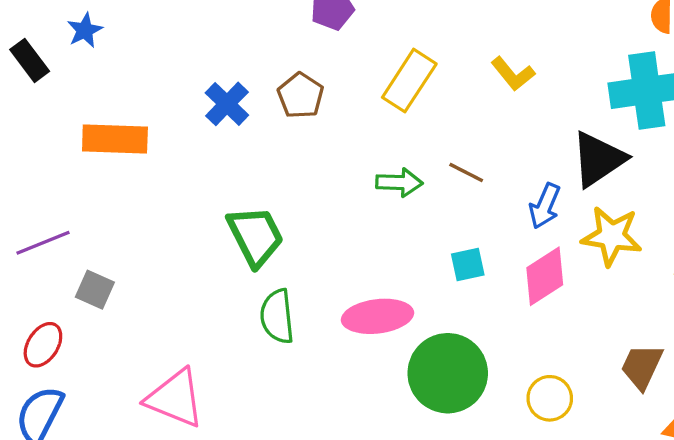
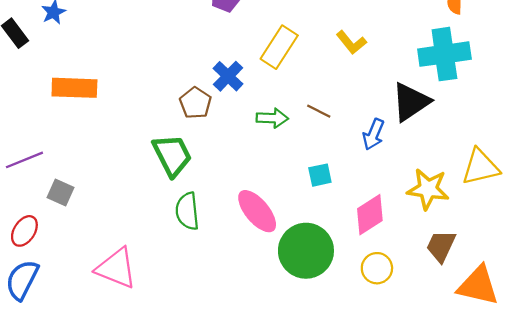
brown pentagon: (301, 96) -> (195, 103), moved
blue cross: (227, 104) -> (228, 76), moved
yellow star: (612, 236) -> (428, 189), moved
pink diamond: (545, 276) -> (370, 215), moved
pink ellipse: (377, 316) -> (257, 211), turned 57

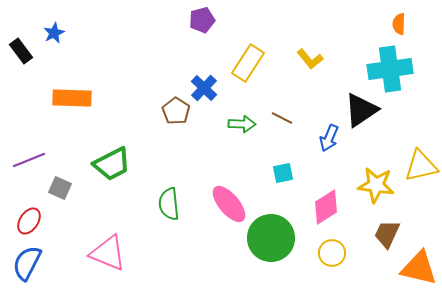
green trapezoid: (172, 155) -> (112, 164), moved, turned 90

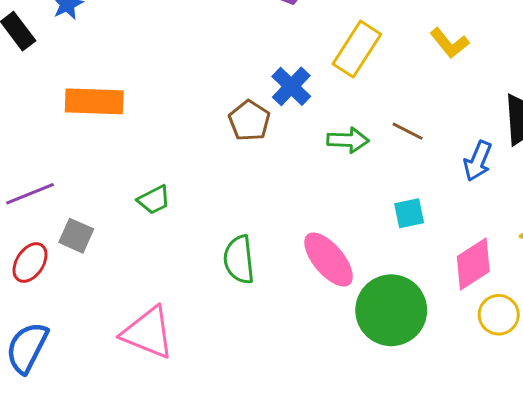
green trapezoid: (112, 164) -> (154, 200), size x0.6
red ellipse: (29, 221) -> (30, 263), moved
yellow circle: (332, 253) -> (499, 315), moved

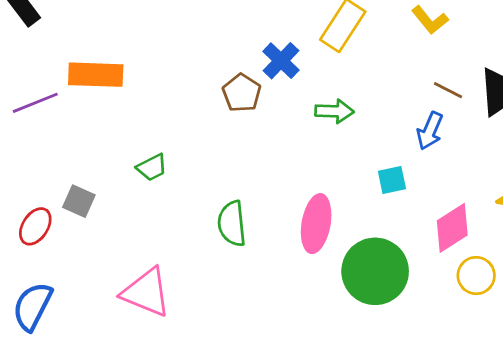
brown line: (408, 131) -> (448, 90), moved
blue arrow: (478, 161) -> (430, 131), moved
purple line: (30, 194) -> (35, 103), moved
pink ellipse: (329, 260) -> (316, 224), turned 50

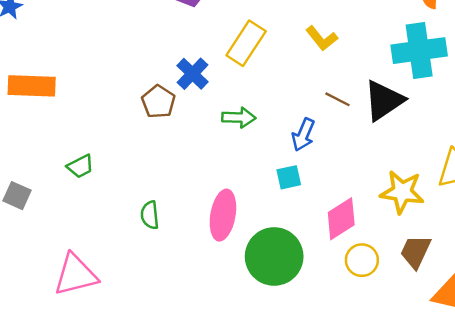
blue arrow: (430, 131) -> (303, 135), moved
green semicircle: (232, 224) -> (150, 215), size x0.7
pink triangle: (146, 292) -> (75, 275), turned -36

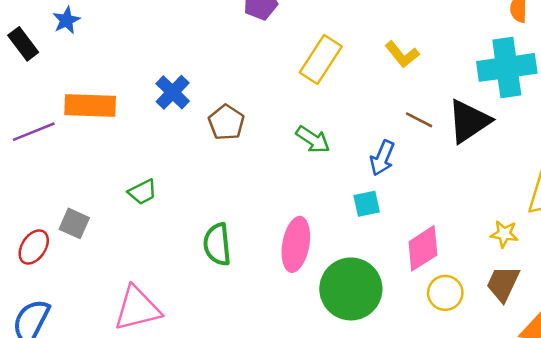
blue cross: (192, 74) -> (173, 92), moved
green arrow: (239, 118) -> (313, 140), turned 32
yellow star: (402, 192) -> (504, 234), moved, size x0.6
green semicircle: (150, 215) -> (217, 244), size x1.4

